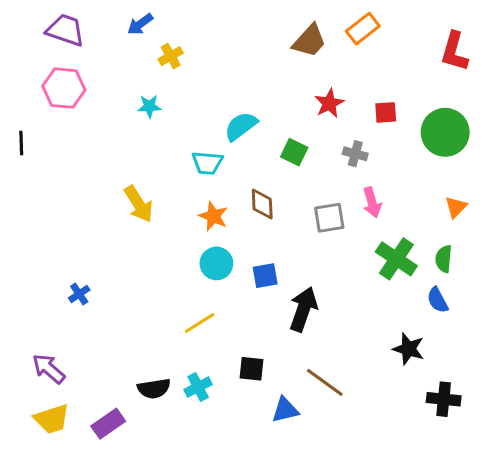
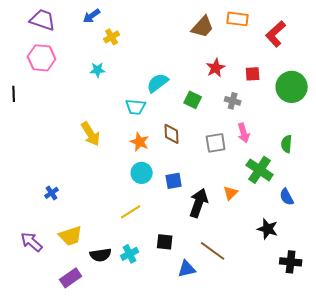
orange rectangle: (363, 29) -> (238, 19), turned 45
red L-shape: (454, 51) -> (276, 34), moved, turned 32
orange triangle: (456, 207) -> (231, 193), moved
green semicircle: (444, 259) -> (287, 144), moved
yellow trapezoid: (52, 419) -> (71, 236), moved

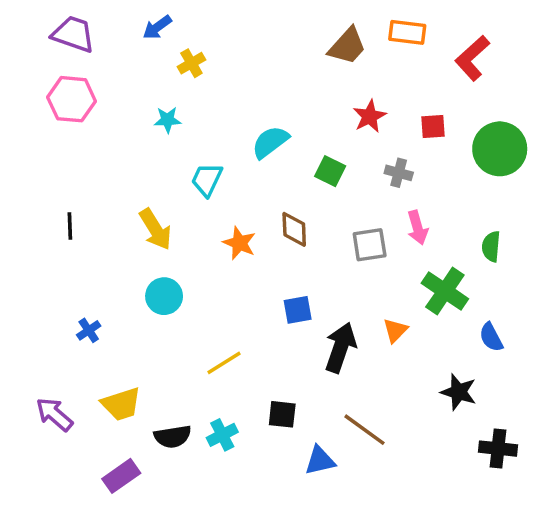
black line: (14, 94) -> (70, 226), moved
cyan trapezoid: (136, 107) -> (207, 180), moved, turned 110
cyan circle: (142, 173) -> (164, 296), moved

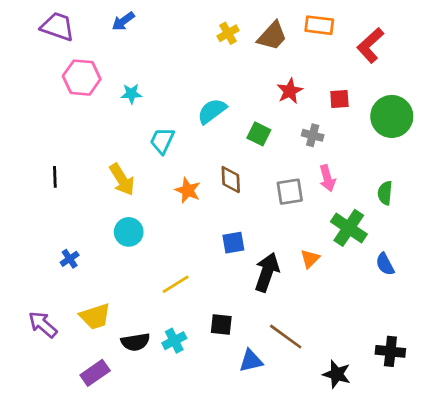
yellow cross: (191, 63) -> (228, 33), moved
pink hexagon: (72, 99) -> (82, 78), moved
black star: (459, 392) -> (337, 374), moved

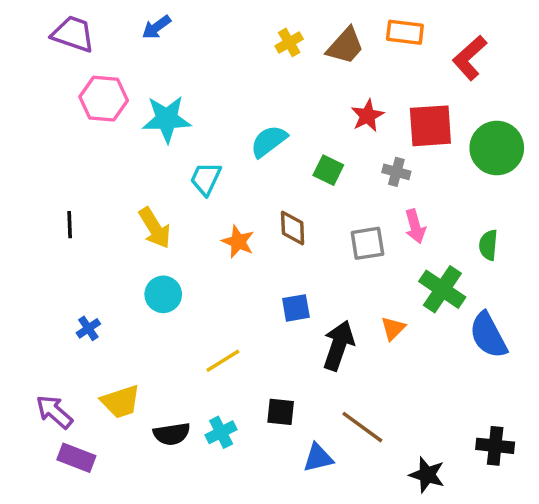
cyan star: (131, 94) -> (167, 119), size x1.8
red square: (339, 99) -> (430, 126), size x1.8
blue semicircle: (385, 264) -> (488, 335), size x1.6
purple rectangle: (95, 373) -> (76, 458), moved, turned 56

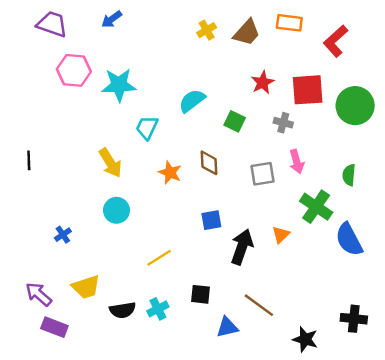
black line: (70, 225) -> (29, 160), moved

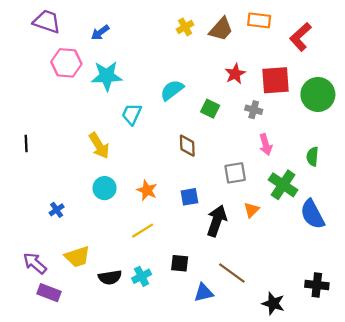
blue arrow: (112, 19) -> (100, 32), moved
orange star: (170, 173) -> (147, 190), moved
gray square: (263, 174) -> (235, 173), moved

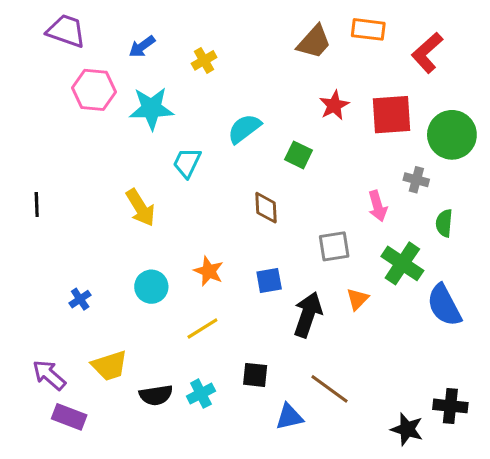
yellow cross: (185, 27) -> (204, 60), moved
gray cross: (254, 110) -> (416, 180), moved
cyan circle: (105, 188) -> (151, 287), moved
black star: (273, 303) -> (407, 429), moved

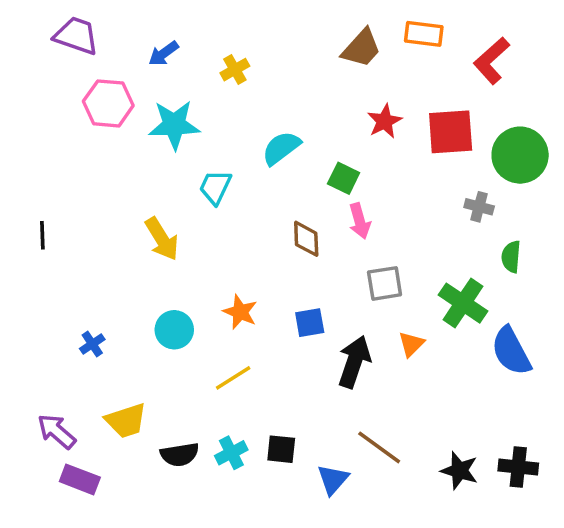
pink arrow: (378, 206) -> (360, 221), moved
black square: (255, 375) -> (281, 449), moved
blue triangle: (289, 417) -> (333, 479), turned -36
black star: (407, 429) -> (459, 471), moved

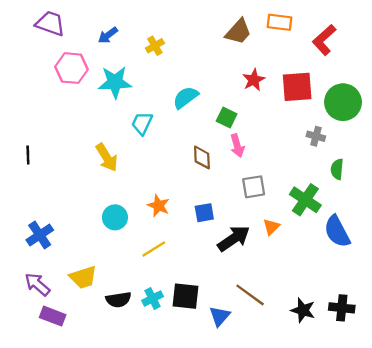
blue cross: (92, 344) -> (40, 235), moved, size x1.6
black arrow: (354, 362) -> (234, 239), turned 36
black square: (281, 449) -> (185, 296), size x1.4

